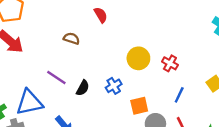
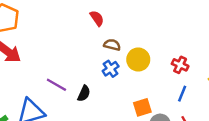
brown semicircle: (71, 39) -> (112, 45), moved
red cross: (170, 63) -> (180, 65), moved
blue cross: (114, 86) -> (111, 69), moved

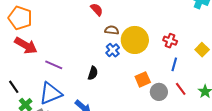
yellow circle: (138, 60) -> (135, 40), size x1.4
purple line: (56, 85) -> (54, 65), moved

